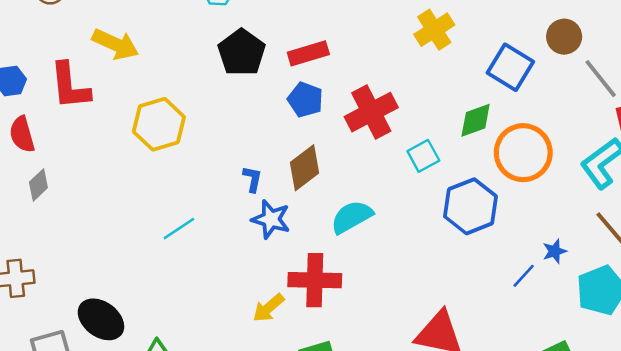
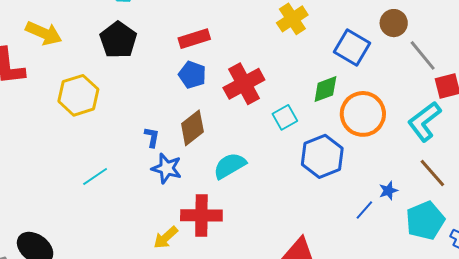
black pentagon: (242, 53) -> (118, 40), moved

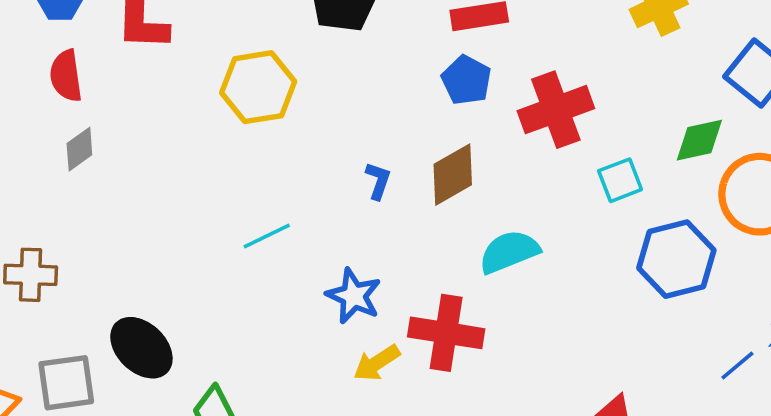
blue star: (167, 168) -> (354, 296), moved

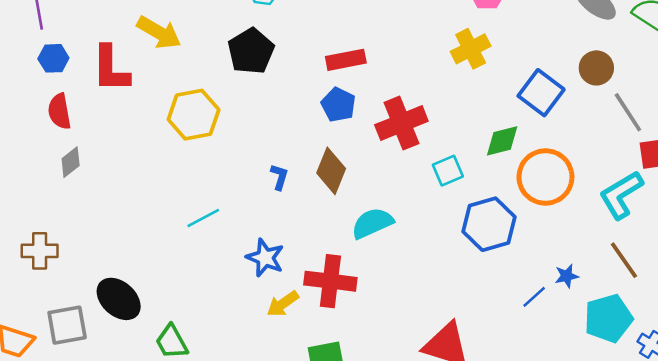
brown diamond: (453, 175) -> (331, 171), turned -36

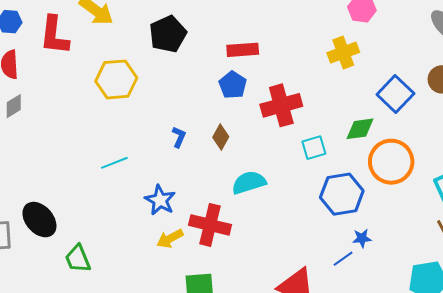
brown diamond: (331, 171) -> (221, 137), size x0.7
blue star: (567, 276) -> (362, 238), moved
blue line: (534, 297) -> (343, 259), moved

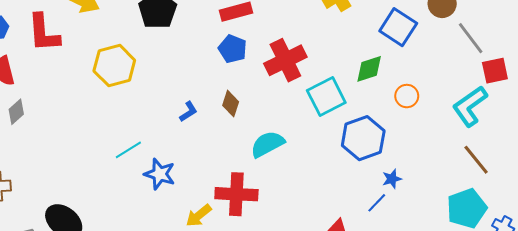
blue L-shape: (179, 137) -> (188, 112), turned 45
cyan square: (314, 148) -> (326, 97), size x1.5
orange circle: (391, 162) -> (407, 96), size x0.5
blue star: (160, 200) -> (160, 174), moved

